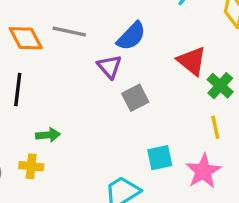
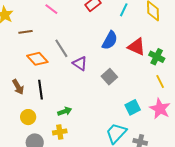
gray line: (69, 31) -> (61, 48), turned 60
blue semicircle: (131, 36) -> (110, 40), moved
purple triangle: (110, 67) -> (80, 64), moved

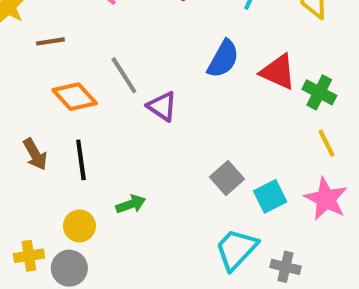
gray square: (109, 77) -> (227, 178), moved
yellow circle: (28, 117) -> (79, 226), moved
yellow cross: (60, 132) -> (29, 256), moved

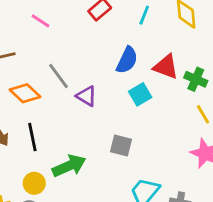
gray square: (227, 178) -> (121, 146), moved, turned -30
cyan square: (270, 196) -> (140, 94), moved
green arrow: (131, 204) -> (69, 166), size x1.6

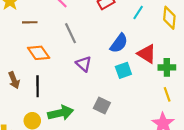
gray line: (58, 76) -> (71, 33), moved
green cross: (196, 79) -> (167, 67), turned -35

